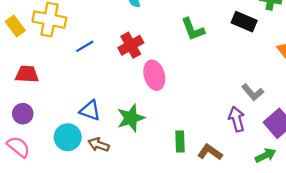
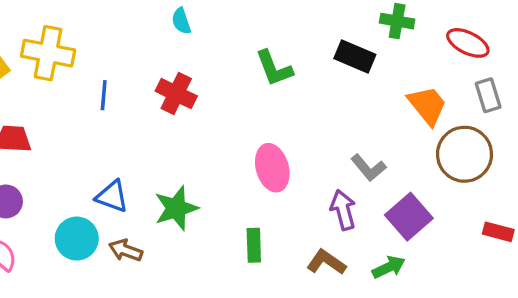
red cross: (131, 45) -> (176, 94), turned -35
blue line: (85, 46) -> (104, 95), turned -54
pink ellipse: (154, 75) -> (272, 168), moved
brown L-shape: (210, 152) -> (326, 262), moved

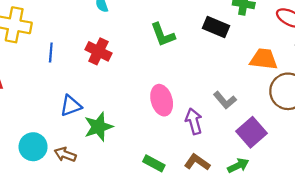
orange trapezoid: (427, 105) -> (264, 59), turned -44
blue triangle: (112, 196) -> (71, 106), moved, turned -40
purple arrow: (343, 210) -> (194, 121), moved
green rectangle: (254, 245) -> (154, 163), moved, turned -60

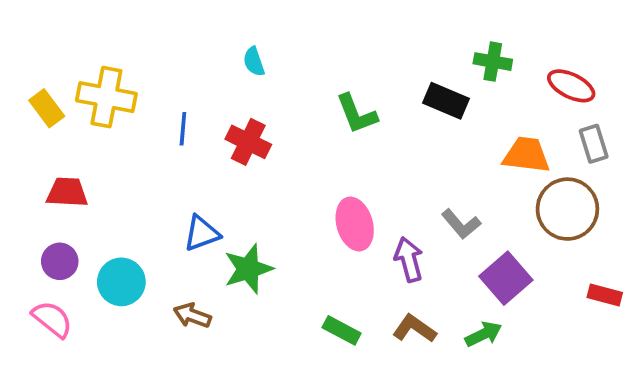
blue line: (51, 52) -> (183, 129), moved
cyan circle: (33, 147) -> (121, 282), moved

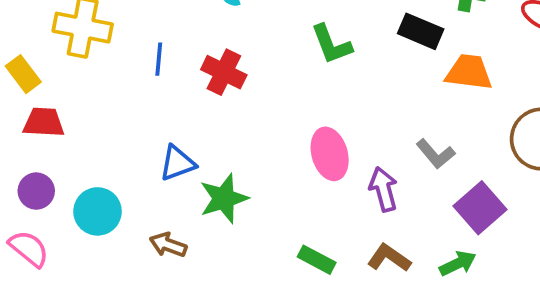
yellow rectangle: (47, 108) -> (23, 74), moved
orange trapezoid: (526, 155) -> (469, 72), moved

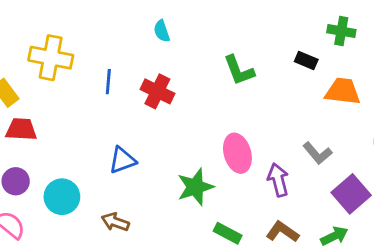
black rectangle: (421, 31) -> (306, 61), size x0.7
green star: (224, 198) -> (195, 187), moved

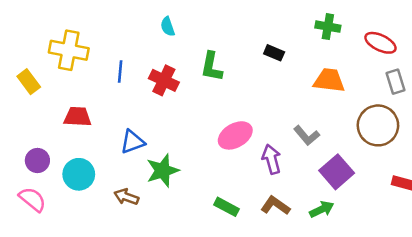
black rectangle: (306, 61) -> (274, 53), moved
green L-shape: (239, 70) -> (211, 67), moved, turned 32
red trapezoid: (21, 129) -> (77, 117), moved
pink ellipse: (237, 153) -> (235, 135), turned 76
green star: (195, 187) -> (163, 171), moved

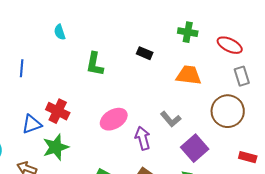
red cross: (164, 80) -> (58, 111), moved

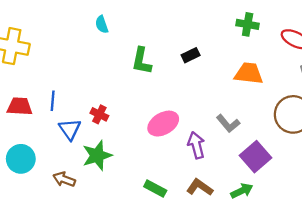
black rectangle: (145, 53) -> (191, 55), moved, turned -49
blue line: (22, 68) -> (53, 101), moved
red cross: (58, 111) -> (99, 114), size x0.7
blue triangle: (32, 124) -> (70, 129), turned -45

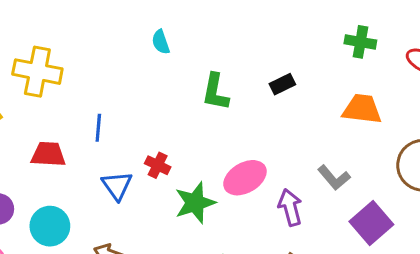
blue line: (53, 101) -> (98, 128), moved
green star: (97, 155) -> (195, 203), moved

